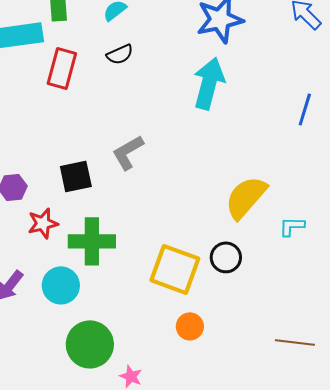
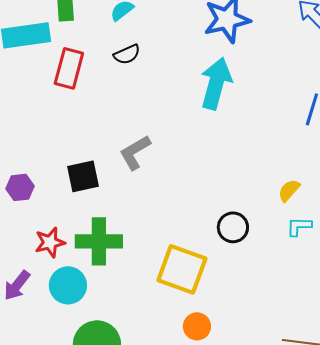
yellow semicircle: (246, 197) -> (289, 190), moved, size x0.5
red star: (43, 223) -> (50, 242), moved
black circle: (226, 257) -> (233, 227), moved

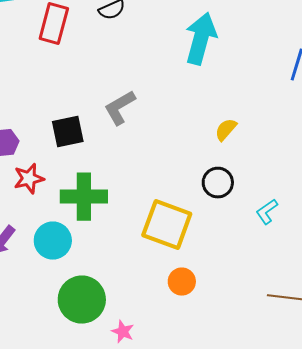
yellow semicircle: (289, 190) -> (226, 130), moved
cyan L-shape: (299, 226) -> (267, 212), moved, turned -36
red star: (50, 242) -> (29, 179), moved

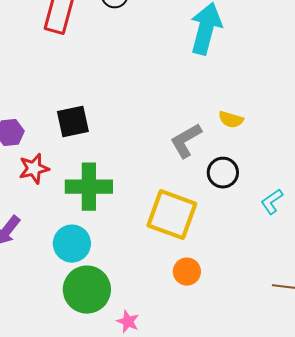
gray L-shape: (120, 108) -> (186, 141), moved
yellow semicircle: (226, 130) -> (231, 120), turned -115
cyan circle: (53, 241) -> (72, 244), moved

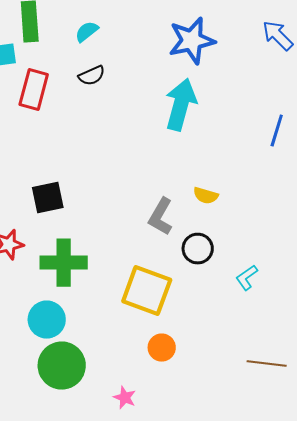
gray L-shape: (186, 141) -> (161, 217), turned -30
pink star: (128, 322) -> (125, 398), moved

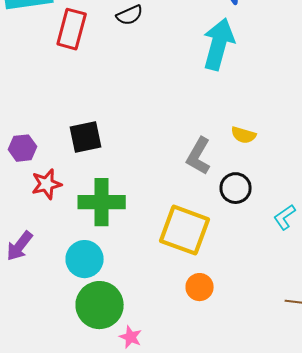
pink star: (125, 398) -> (131, 337), moved

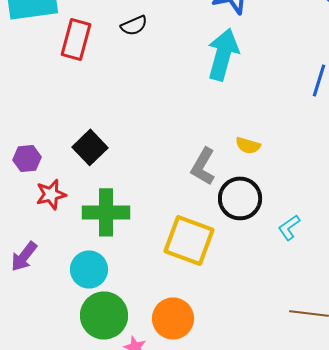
black square: (86, 137) -> (90, 147), turned -32
black circle: (236, 188) -> (240, 198), size x1.4
orange circle: (200, 287) -> (173, 318), moved, size x1.5

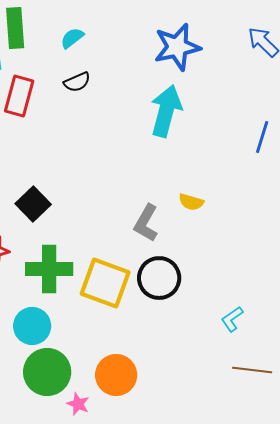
black circle: (240, 198) -> (159, 278), moved
cyan L-shape: (289, 227) -> (232, 319), moved
yellow square: (189, 240) -> (105, 283), moved

